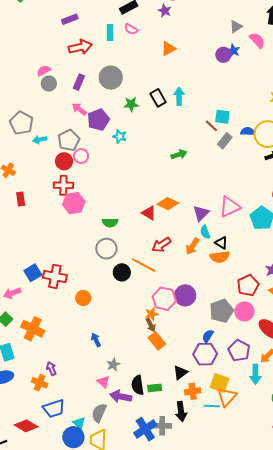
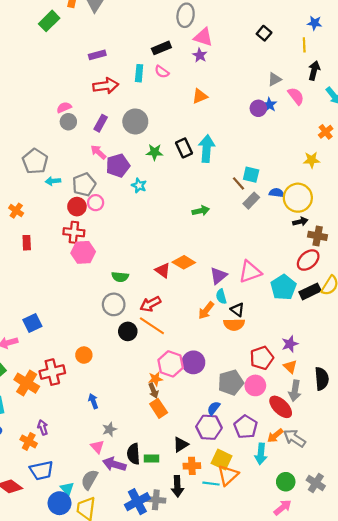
cyan arrow: (179, 96) -> (207, 149), size x1.4
red arrow: (161, 245) -> (150, 304), moved
red cross: (55, 276) -> (52, 372), moved, turned -30

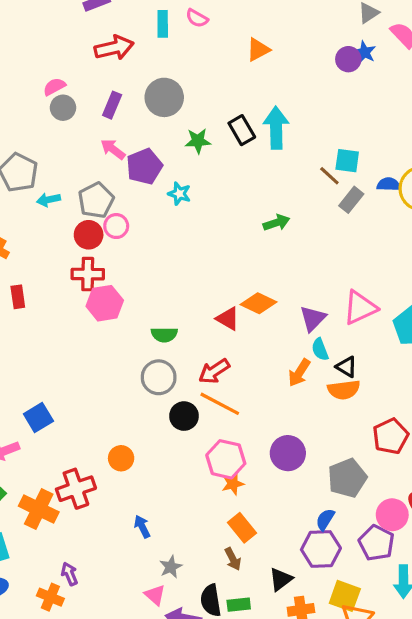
pink hexagon: (171, 364) -> (226, 459), moved
pink circle: (255, 385) -> (392, 515), moved
brown arrow: (153, 391) -> (233, 559), moved

